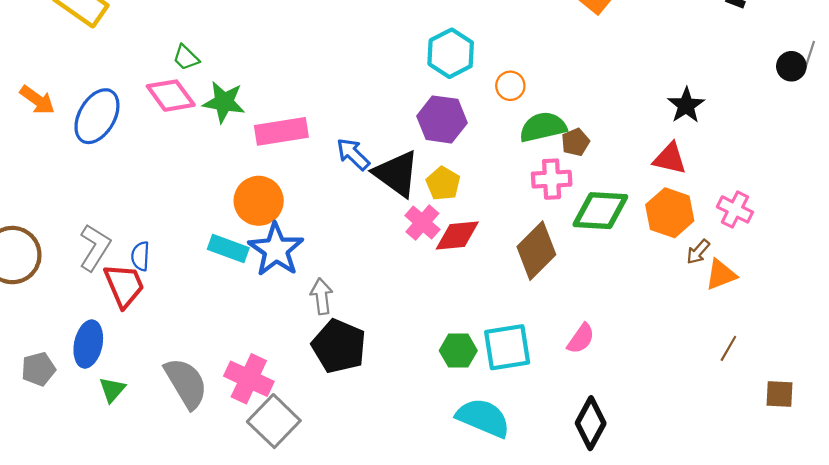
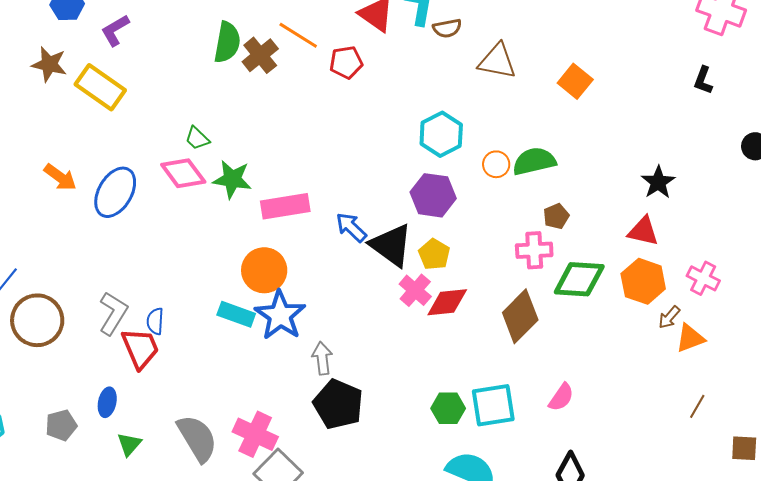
green semicircle: (543, 127) -> (534, 161), moved
blue ellipse: (88, 344) -> (107, 402), size x0.7

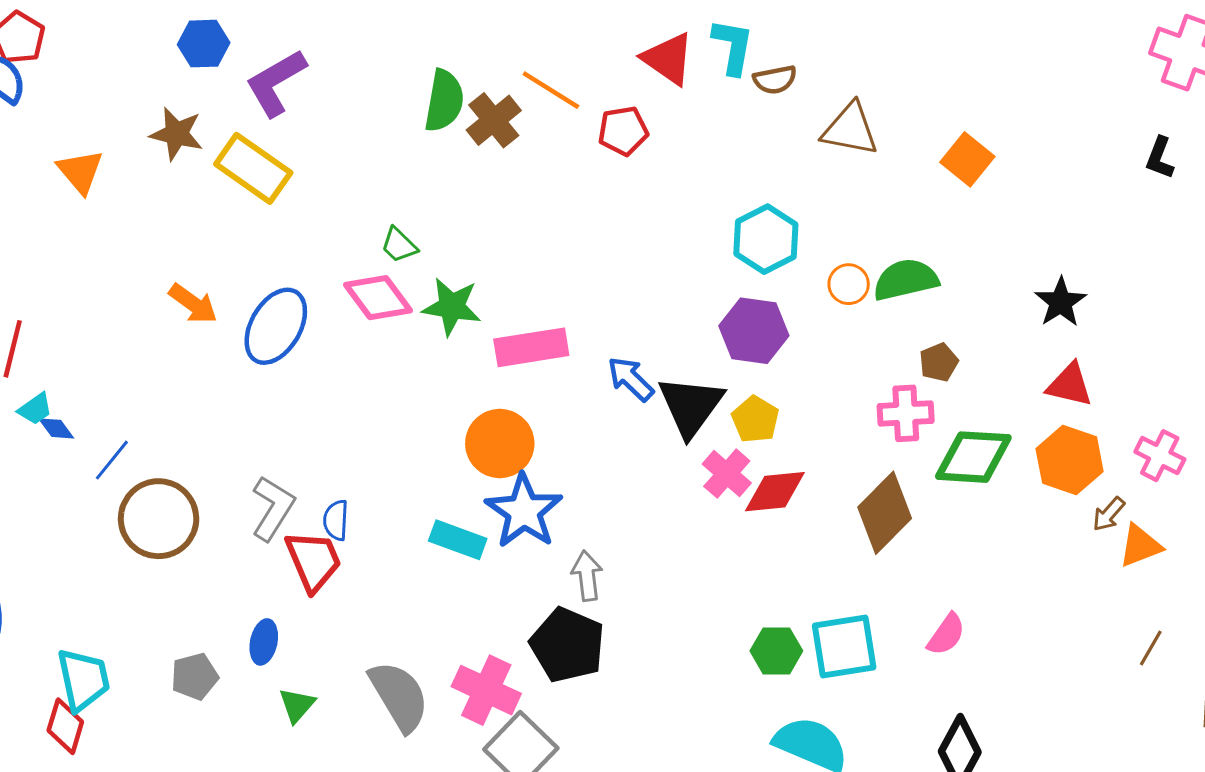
purple L-shape: (115, 30) -> (276, 83), size x1.4
black star: (658, 182) -> (1061, 302), moved
black triangle: (391, 245) -> (691, 406), turned 30
cyan rectangle: (236, 314) -> (458, 540), moved
black pentagon: (338, 404) -> (567, 645), moved

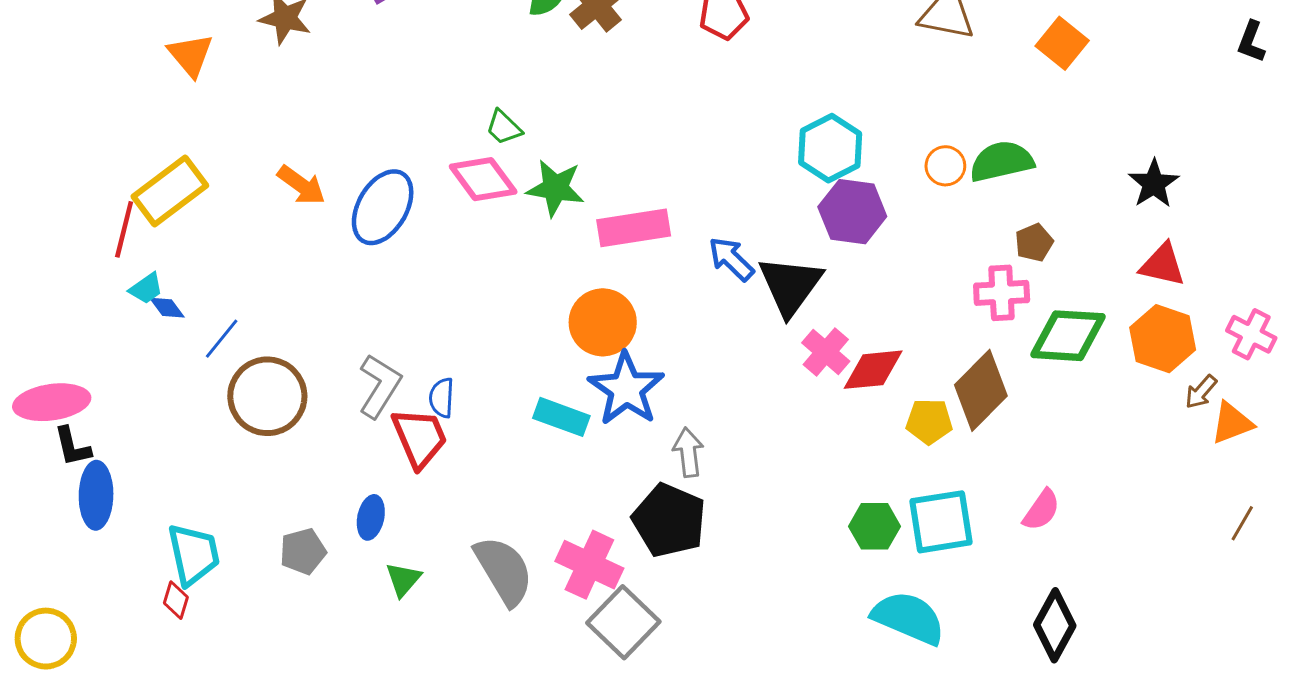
yellow rectangle: (253, 168) -> (170, 191), moved, turned -72
cyan hexagon: (766, 239) -> (830, 148), moved
yellow pentagon: (755, 419) -> (929, 421), moved, turned -30
red diamond: (65, 726) -> (176, 600), size x0.7

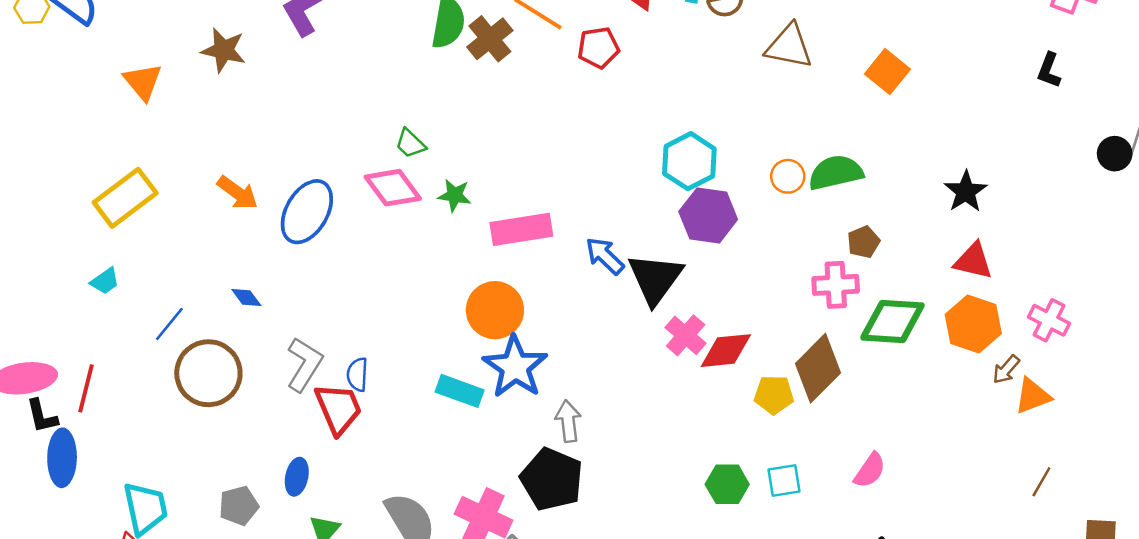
green star: (555, 188) -> (455, 195), size x0.7
red line: (124, 229) -> (86, 388), moved
blue diamond: (167, 308) -> (246, 298), moved
cyan square: (941, 522) -> (784, 481), size x0.6

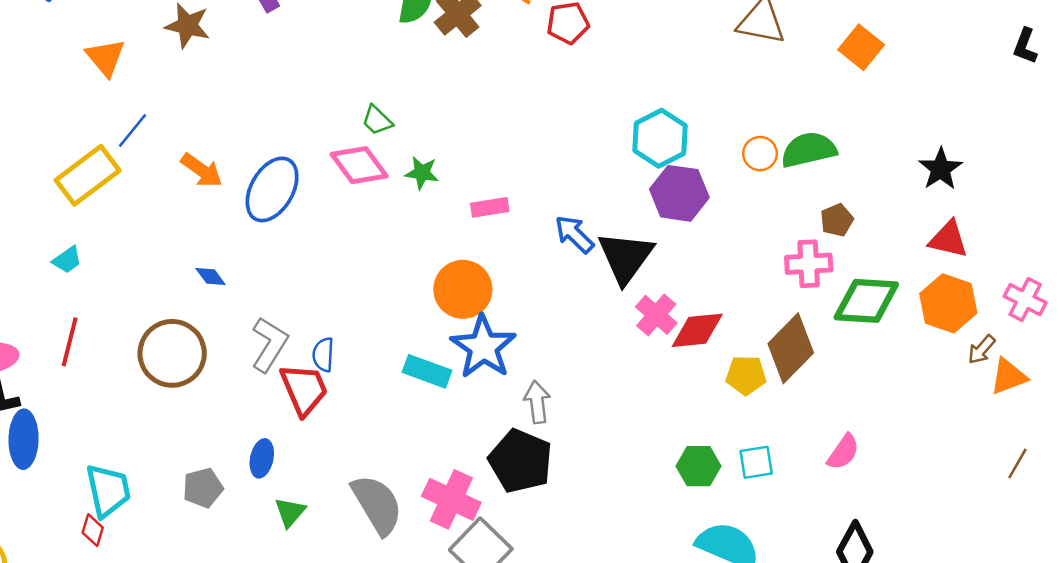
pink rectangle: (521, 229) -> (490, 207), size x0.6
blue line: (169, 324) -> (132, 131), moved
red line: (86, 388) -> (70, 342), moved

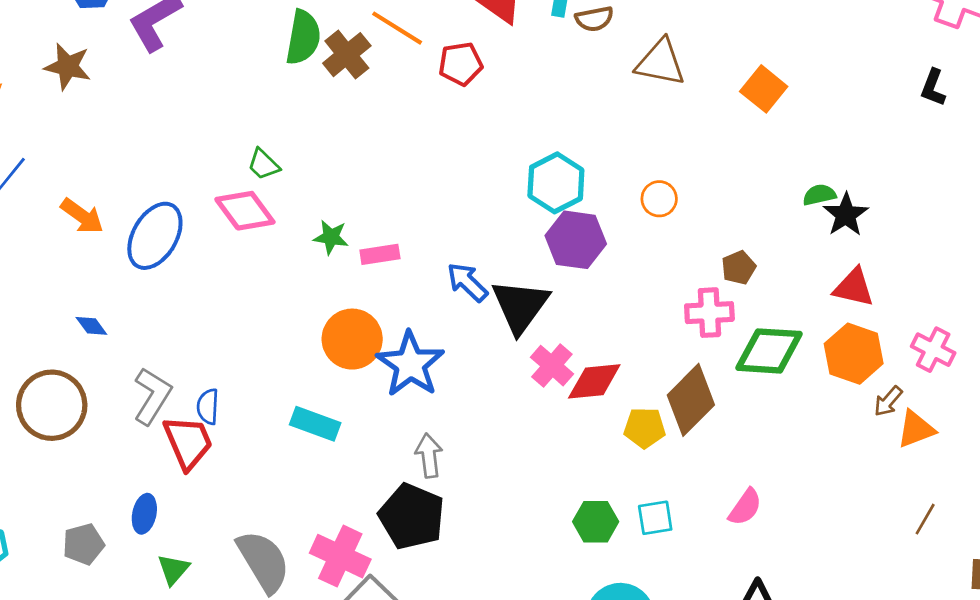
green semicircle: (809, 150) -> (819, 195), moved, size x0.6
green star: (422, 173) -> (331, 237), moved
blue star: (483, 347) -> (410, 364), moved

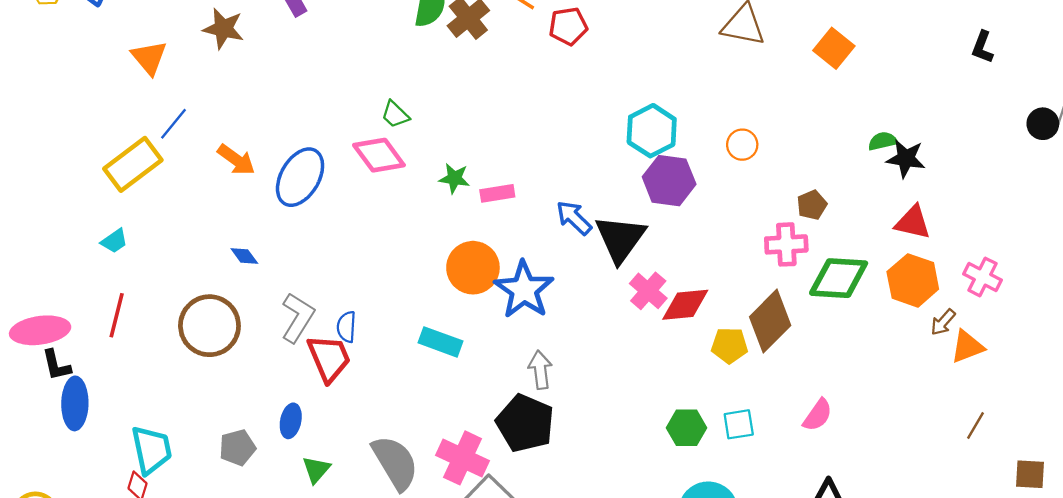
black star: (846, 215) -> (906, 159), turned -30

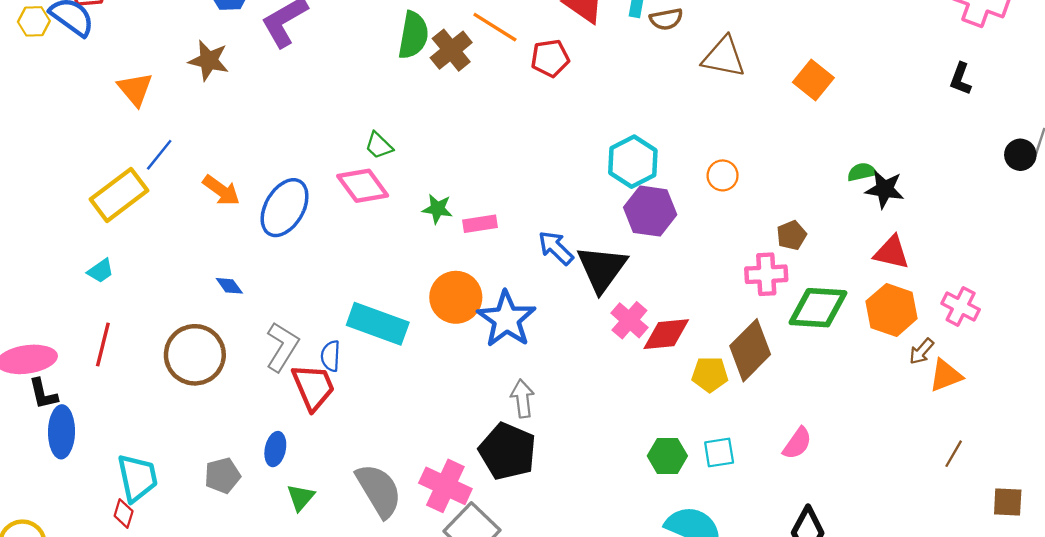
cyan rectangle: (440, 342) -> (378, 324), moved, size x1.4

